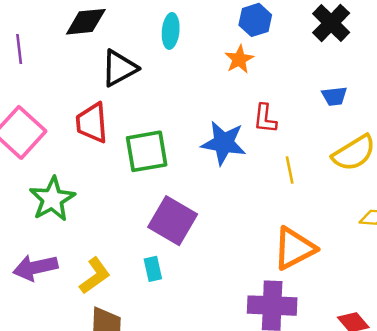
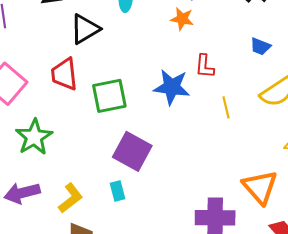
orange star: (239, 59) -> (182, 19), turned -30
blue trapezoid: (334, 96) -> (260, 46), turned 30
orange triangle: (294, 248) -> (260, 187), moved, turned -42

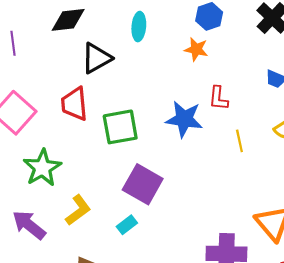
cyan rectangle: (117, 191) -> (127, 225), turned 66
purple arrow: (22, 193) -> (29, 225), turned 52
yellow L-shape: (71, 198) -> (78, 210), moved

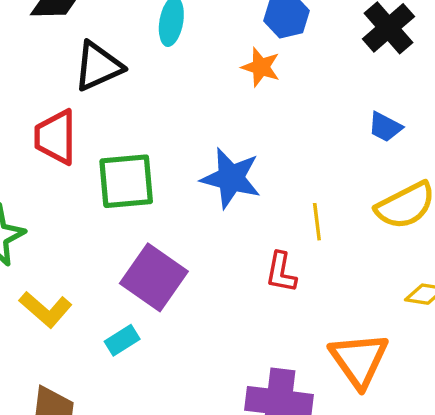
red L-shape: (218, 98) -> (281, 272), moved
yellow L-shape: (78, 210) -> (46, 309), turned 72

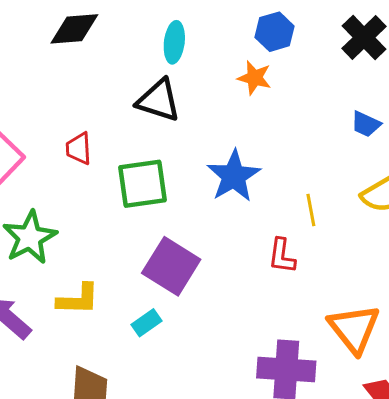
black triangle: (98, 66) -> (159, 100), moved, turned 45
red trapezoid: (56, 137) -> (79, 148), size x0.7
blue star: (231, 178) -> (234, 176), turned 30
yellow L-shape: (46, 309) -> (78, 299), turned -36

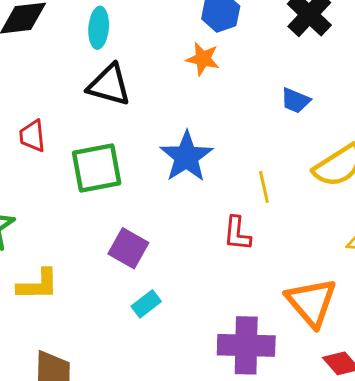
cyan ellipse: (174, 42) -> (99, 28), moved
blue trapezoid: (366, 124) -> (295, 100), moved
purple square: (171, 266) -> (128, 248), size x0.7
cyan rectangle: (146, 323) -> (146, 304), moved

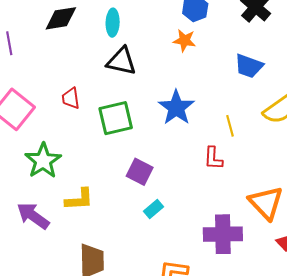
blue trapezoid: (295, 100) -> (249, 66), size x1.4

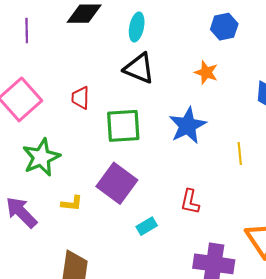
orange star: (184, 40) -> (206, 72), moved
red L-shape: (213, 158) -> (190, 202), moved
purple square: (140, 172) -> (117, 183), moved, size x1.4
yellow L-shape: (79, 199) -> (72, 203), size x0.7

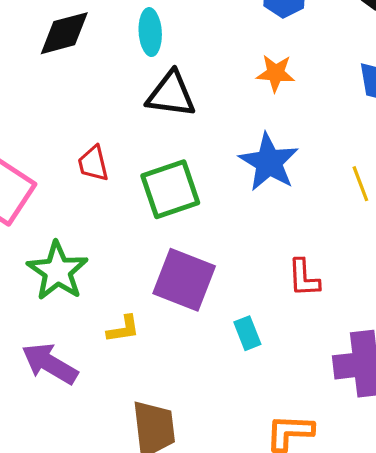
cyan rectangle: (147, 226) -> (247, 333), turned -66

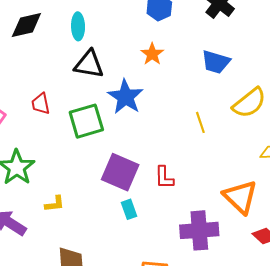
orange star: (276, 73) -> (152, 54), turned 30
blue star: (269, 162) -> (125, 97), moved
purple square: (184, 280) -> (120, 172), moved

